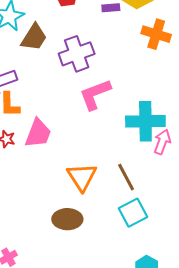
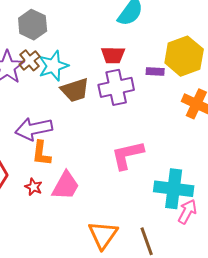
brown trapezoid: (34, 37) -> (75, 90), turned 32
purple cross: (77, 54) -> (116, 87), moved

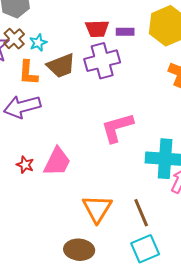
cyan star: (53, 66) -> (38, 43), size x0.6
purple rectangle: (155, 72) -> (125, 32), moved
orange L-shape: (41, 153) -> (28, 73), moved

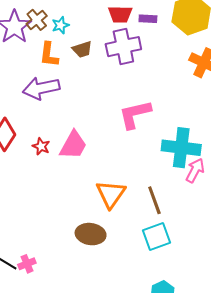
brown trapezoid: (61, 66) -> (82, 49), size x0.7

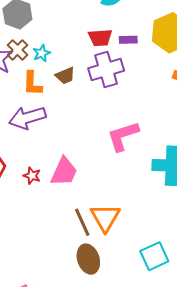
brown line: (154, 200) -> (82, 222), moved
brown ellipse: (91, 234) -> (88, 259), turned 68

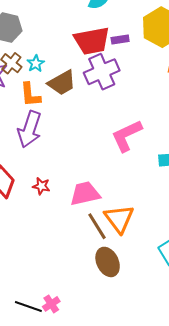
red trapezoid: (100, 38) -> (92, 41), size x1.5
brown trapezoid: (65, 76) -> (62, 83), size x1.4
purple arrow: (27, 118) -> (30, 129), turned -48
pink trapezoid: (64, 172) -> (85, 194), moved, turned -120

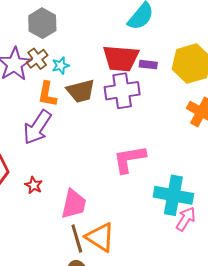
pink trapezoid: (85, 194) -> (74, 204), turned 100
orange triangle: (119, 219) -> (100, 237), turned -36

